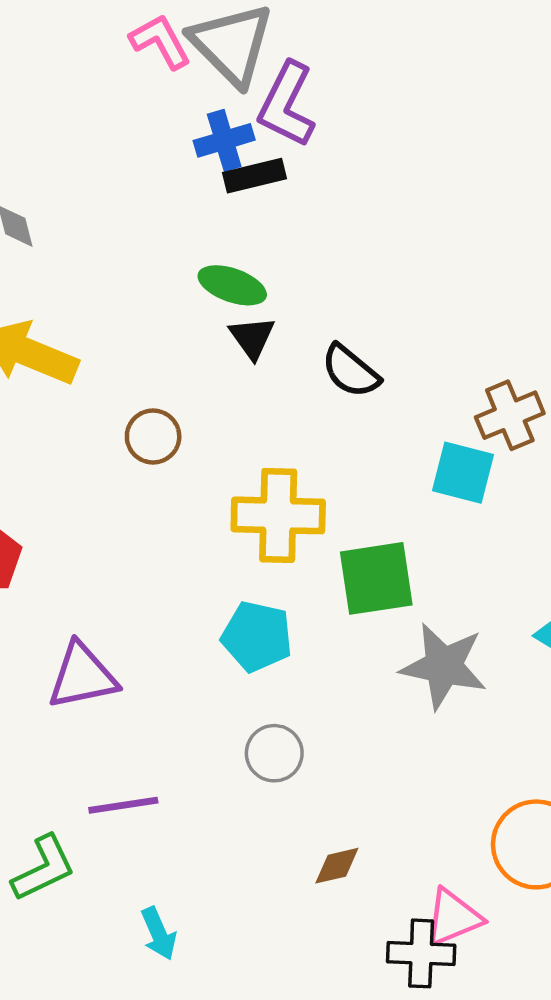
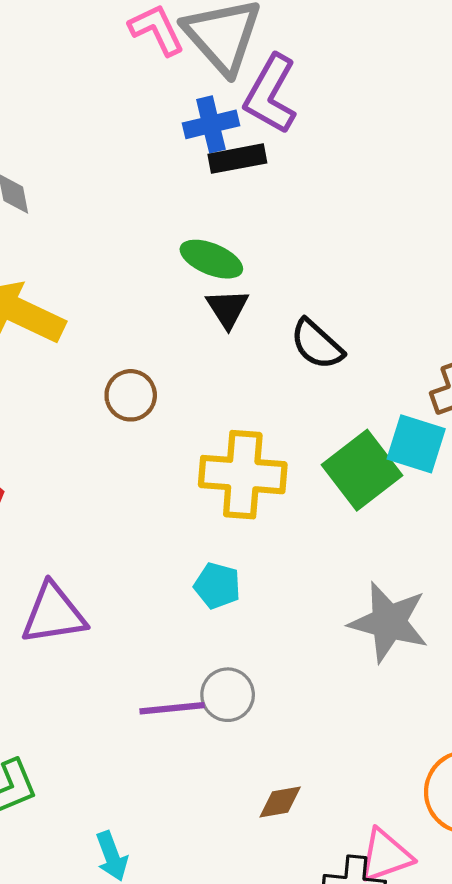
green square: (376, 578) -> (362, 470), moved, turned -32
cyan pentagon: (257, 636) -> (217, 586), size x0.7
purple line: (123, 805) -> (172, 708), moved

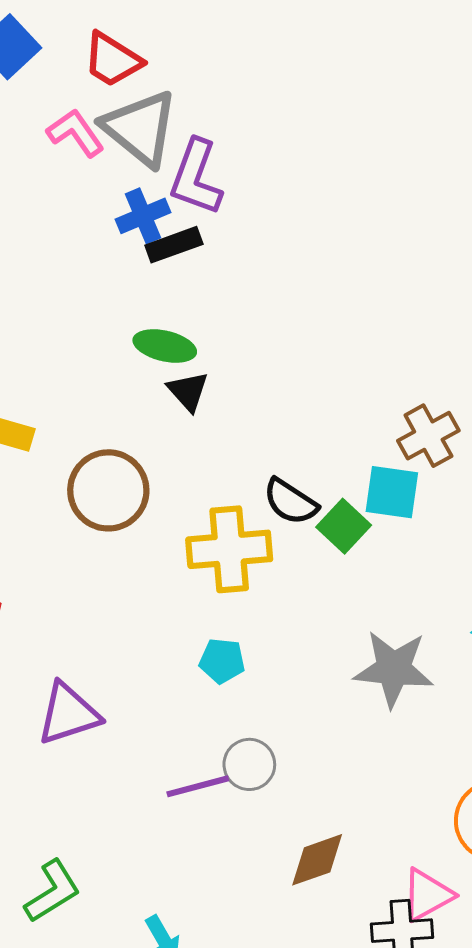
black semicircle: (317, 344) -> (290, 502), moved
brown circle: (131, 395) -> (108, 490), size x1.6
green square: (362, 470) -> (344, 526), size x0.7
brown diamond: (280, 802) -> (317, 860), size x1.4

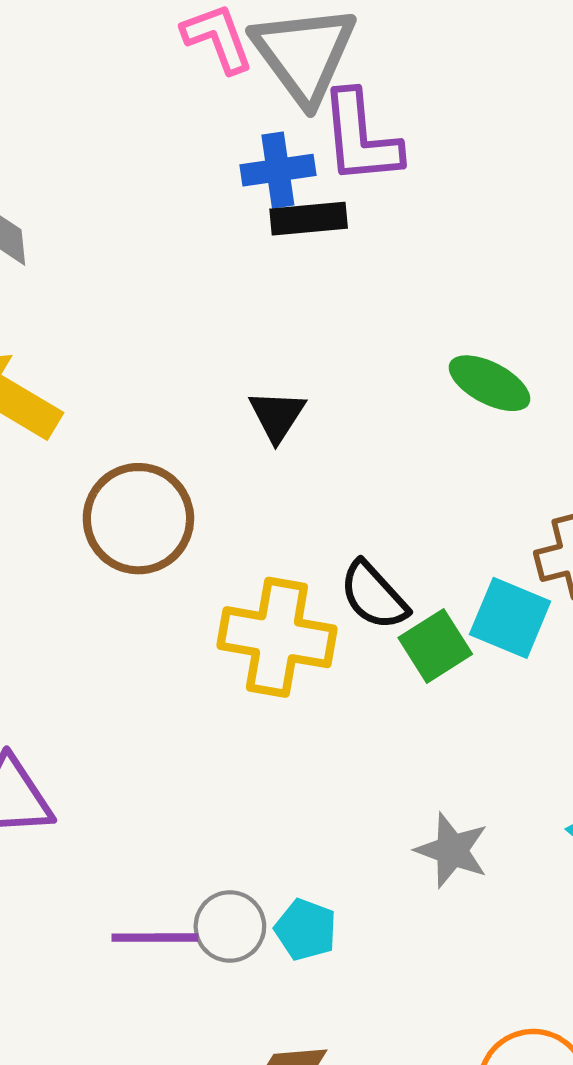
purple L-shape: (196, 177) -> (361, 138), turned -40
green ellipse: (165, 346) -> (490, 383), moved
cyan pentagon: (222, 661) -> (306, 930), moved
gray star: (394, 669) -> (452, 850), size x0.7

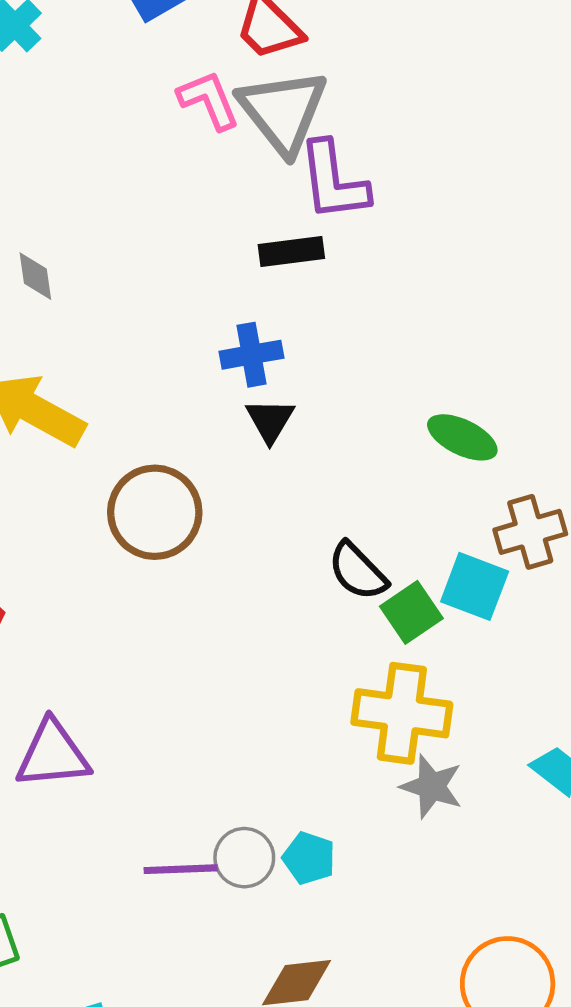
blue cross: (278, 170) -> (251, 355), moved
green ellipse: (490, 383) -> (462, 437), moved
yellow cross: (277, 637) -> (402, 713), moved

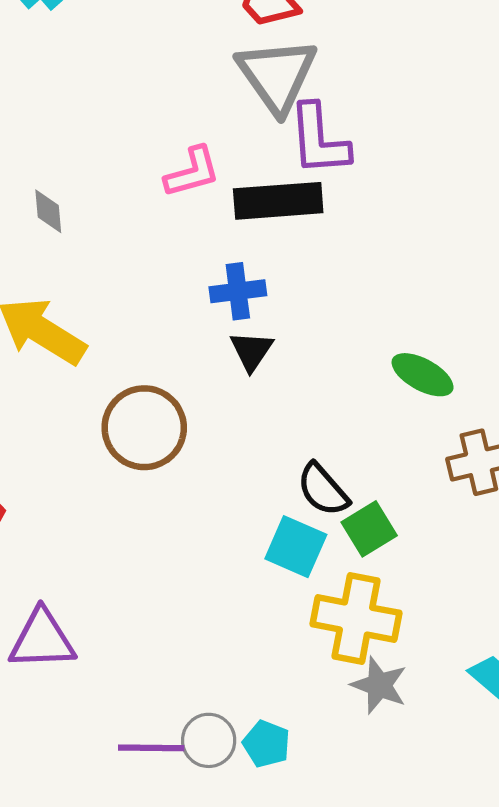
pink L-shape: (209, 100) -> (192, 172), moved, turned 94
black rectangle: (291, 251) -> (278, 201), size x1.5
cyan square: (475, 586) -> (296, 547), moved

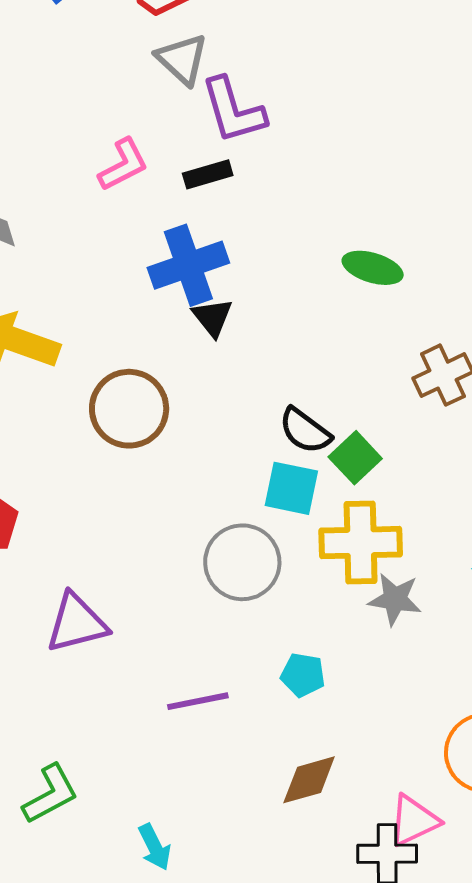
gray triangle: (277, 75) -> (182, 59), size x0.7
black rectangle: (278, 201) -> (208, 174), size x0.6
blue cross: (238, 291) -> (188, 265), size x1.5
green ellipse: (423, 375) -> (373, 268), moved
gray circle: (209, 740) -> (242, 562), moved, size x1.5

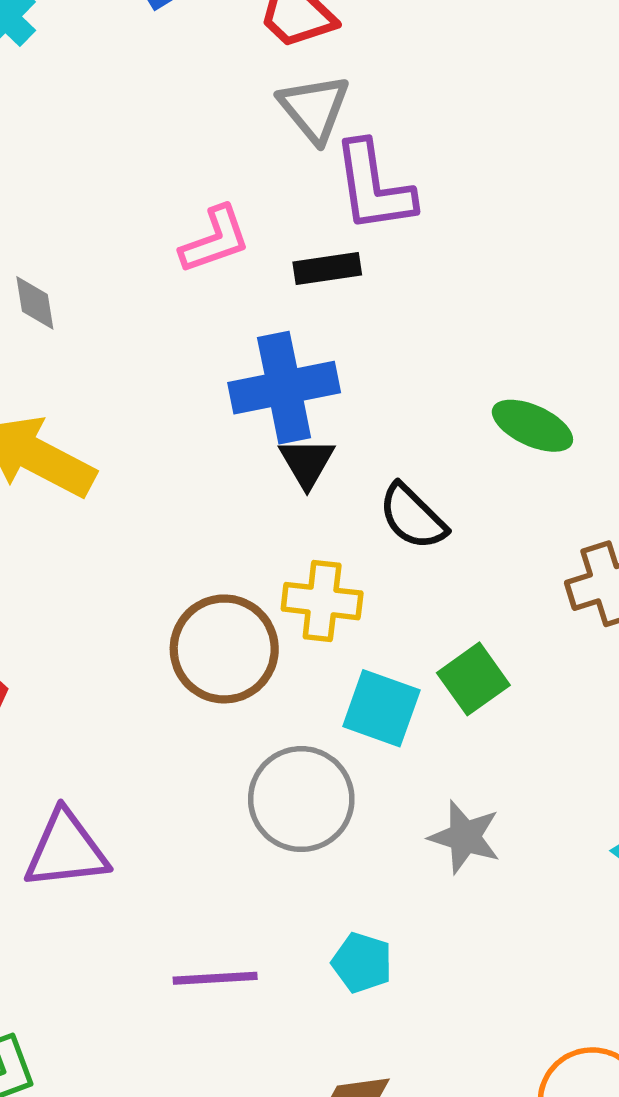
brown circle: (129, 409) -> (224, 649), moved
black semicircle: (305, 431) -> (413, 517), moved
yellow cross: (361, 543) -> (322, 601), moved, size x0.7
gray star: (395, 599) -> (465, 837), moved

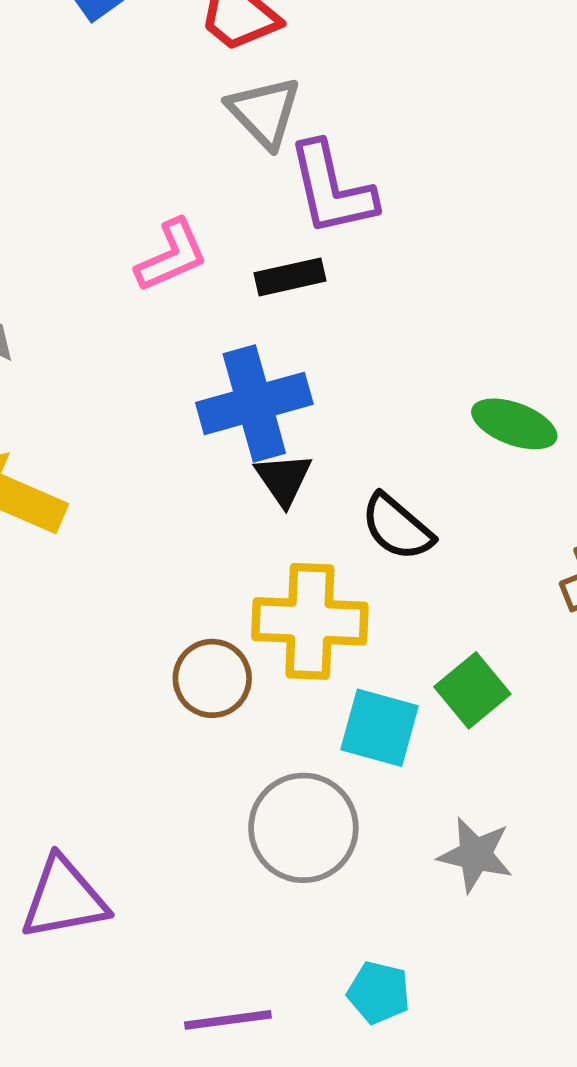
yellow cross: (322, 601) -> (310, 621), size x1.4
brown circle: (224, 649) -> (212, 678), size x0.7

